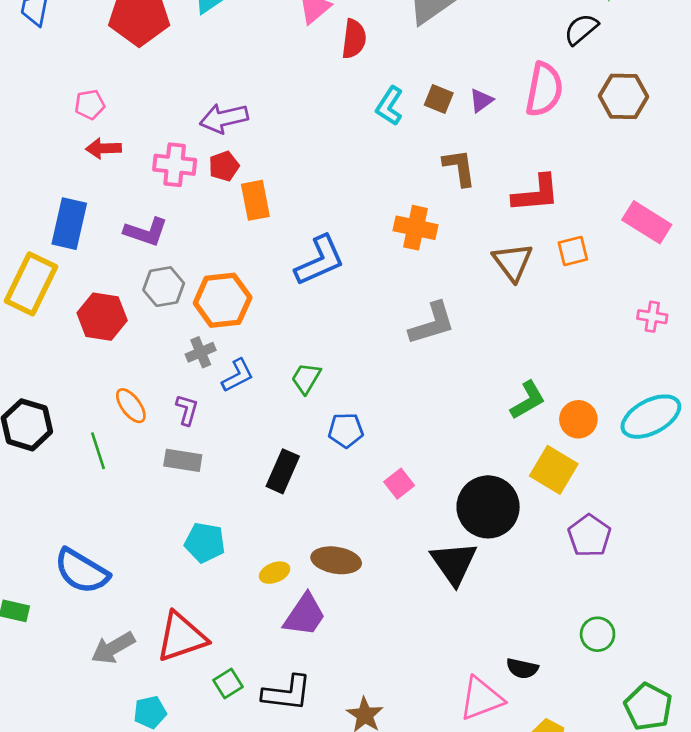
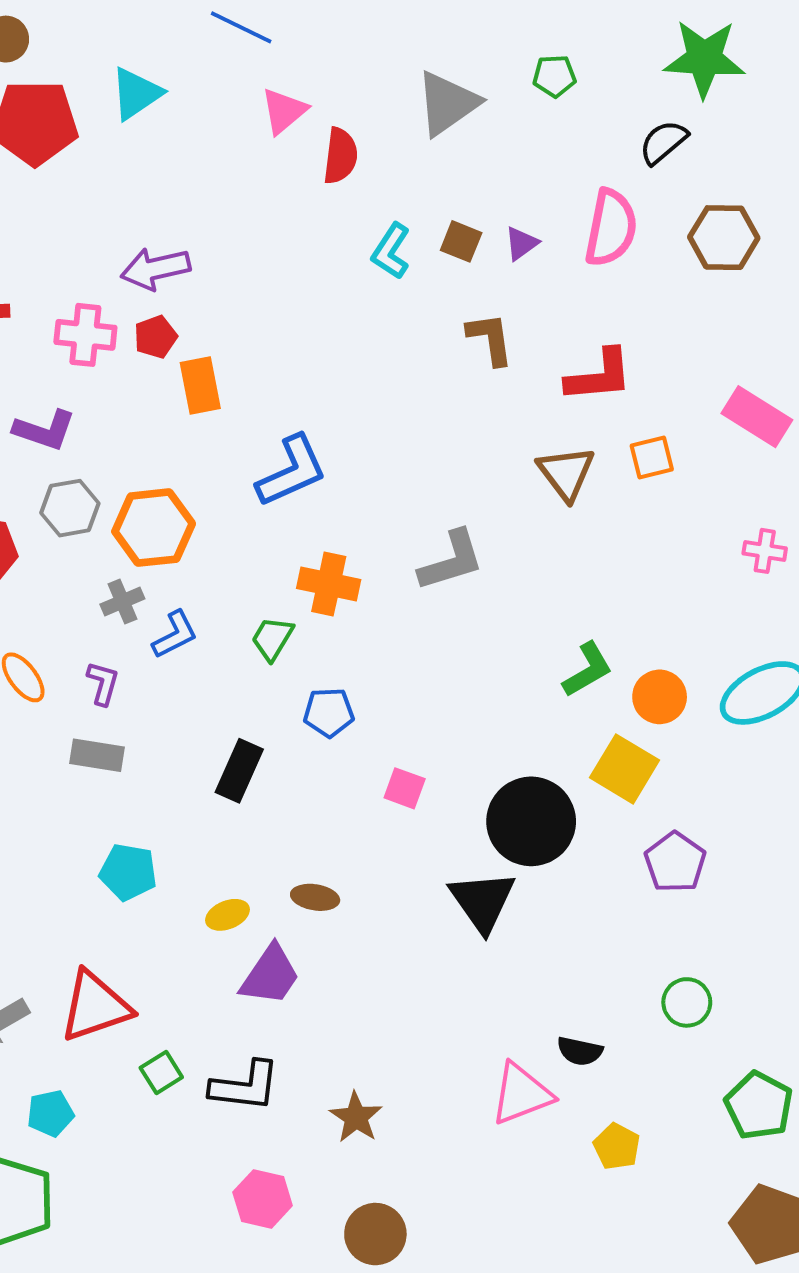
orange cross: (416, 228) -> (329, 584), moved
pink square: (399, 484) -> (405, 788), turned -32
brown ellipse: (336, 560) -> (315, 897), size x0.7

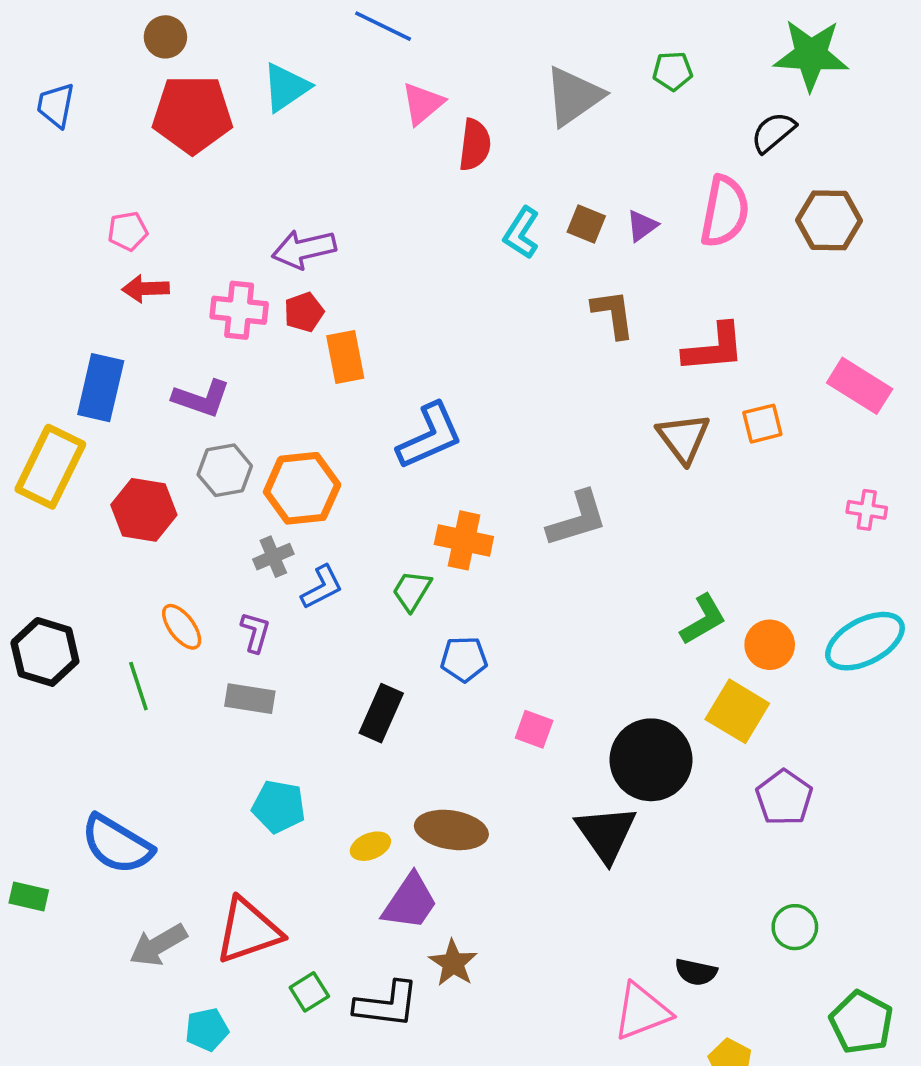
brown ellipse: (315, 897) -> (451, 830), size x1.6
brown star: (356, 1117) -> (453, 963), moved

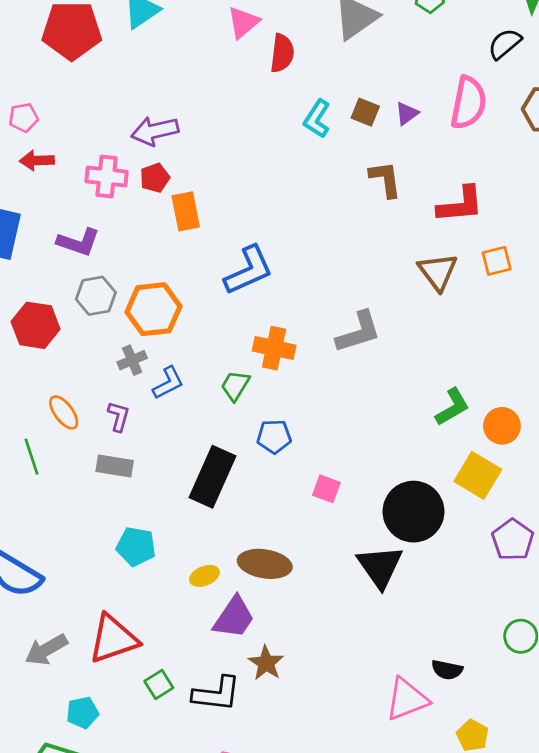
black rectangle: (381, 713) -> (212, 477), size x1.4

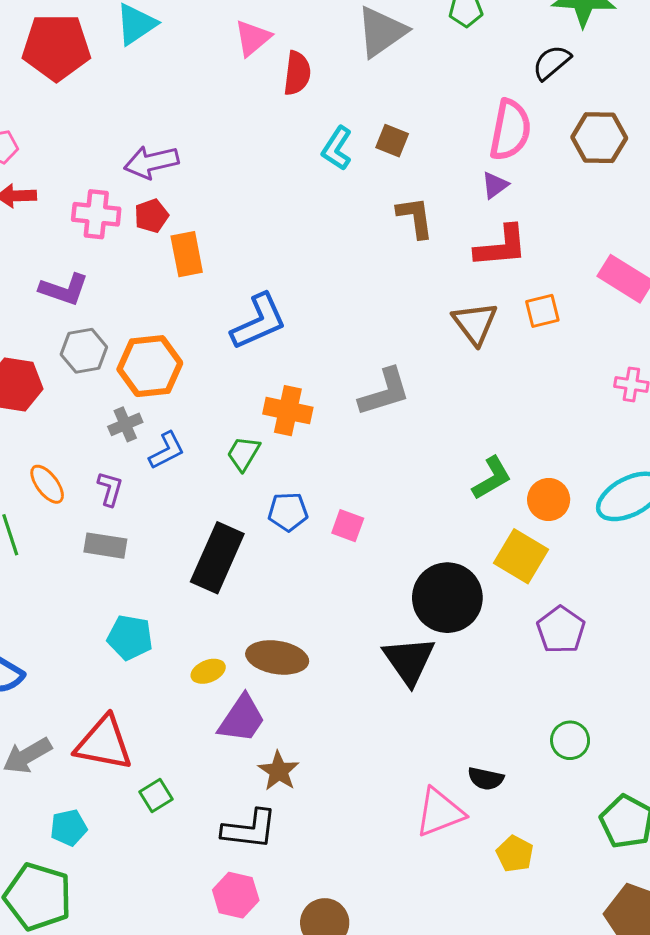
purple triangle: (407, 114) -> (495, 185), moved
pink square: (326, 489) -> (348, 526), moved
red triangle: (113, 639) -> (104, 743), turned 30
black L-shape: (216, 694) -> (250, 829), moved

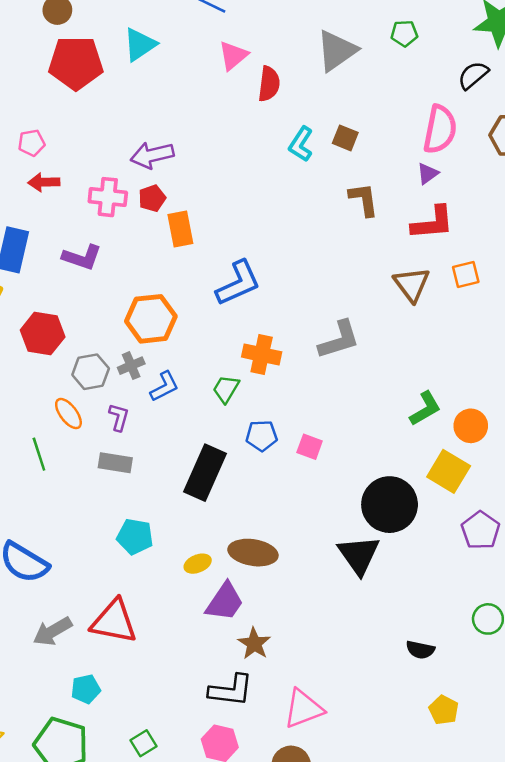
gray hexagon: (84, 351) -> (91, 372), moved
green square: (156, 795) -> (143, 743), moved
pink triangle: (440, 812) -> (303, 709), moved

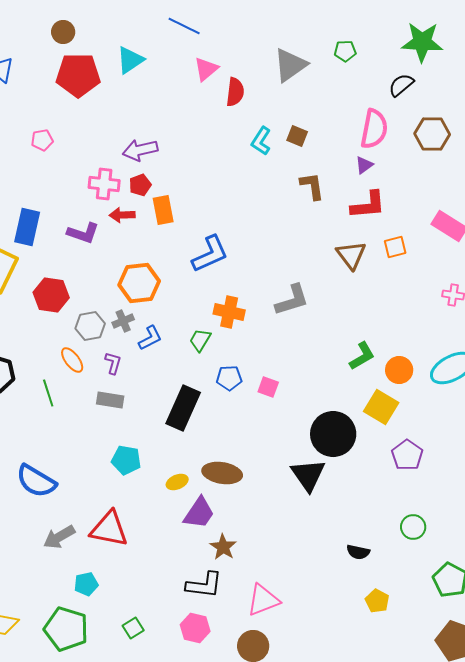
red arrow: (44, 182) -> (122, 215), moved

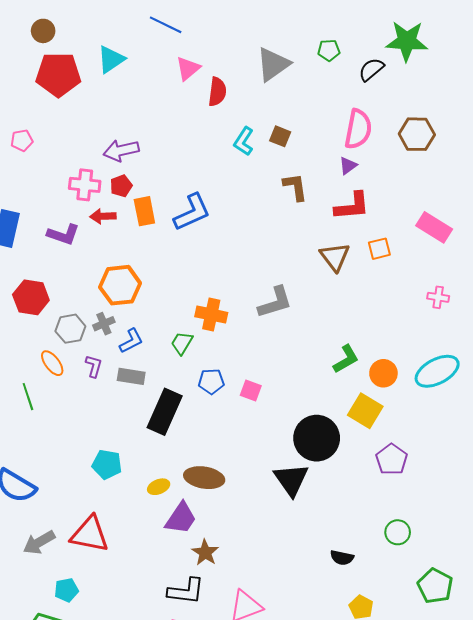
black semicircle: (401, 85) -> (371, 69), moved
blue L-shape: (210, 254) -> (192, 212), moved
gray rectangle: (110, 400) -> (131, 376), moved

